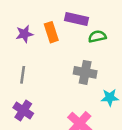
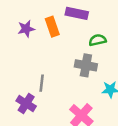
green semicircle: (97, 36) -> (98, 40), moved
gray line: (23, 75) -> (42, 83), moved

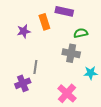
purple star: (26, 29) -> (24, 31), moved
purple cross: (26, 103) -> (23, 83), turned 35

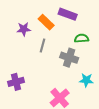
orange rectangle: (44, 22) -> (46, 22), turned -35
gray line: (35, 67) -> (43, 46), moved

